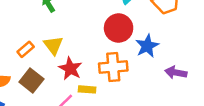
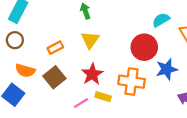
yellow triangle: (53, 45) -> (90, 40), moved

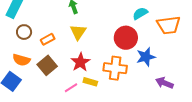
brown circle: (15, 40) -> (24, 32), moved

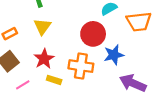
purple arrow: (164, 83) -> (133, 83), size x1.4
pink line: (71, 88) -> (23, 85), moved

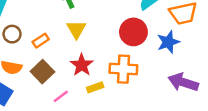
blue star: (114, 55) -> (168, 42), moved
yellow rectangle: (54, 80) -> (95, 87), turned -32

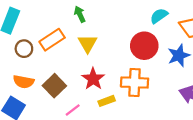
orange rectangle: (41, 41) -> (52, 40), moved, size x1.5

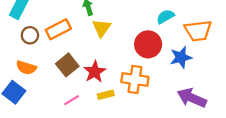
yellow triangle: (88, 44) -> (102, 28), moved
brown square: (54, 86) -> (67, 65), moved

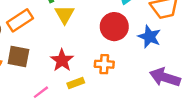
blue star: (181, 57) -> (149, 37), turned -30
brown square: (67, 65) -> (18, 57), moved, turned -35
orange cross: (135, 79) -> (104, 64), size x0.7

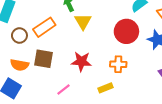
red star: (62, 60) -> (81, 61), turned -30
yellow rectangle: (76, 83) -> (106, 88), moved

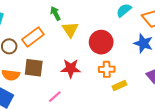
red circle: (126, 31) -> (101, 42), moved
yellow rectangle: (106, 88) -> (119, 86), moved

